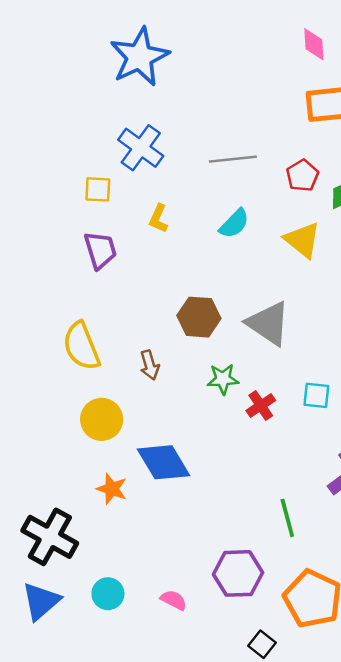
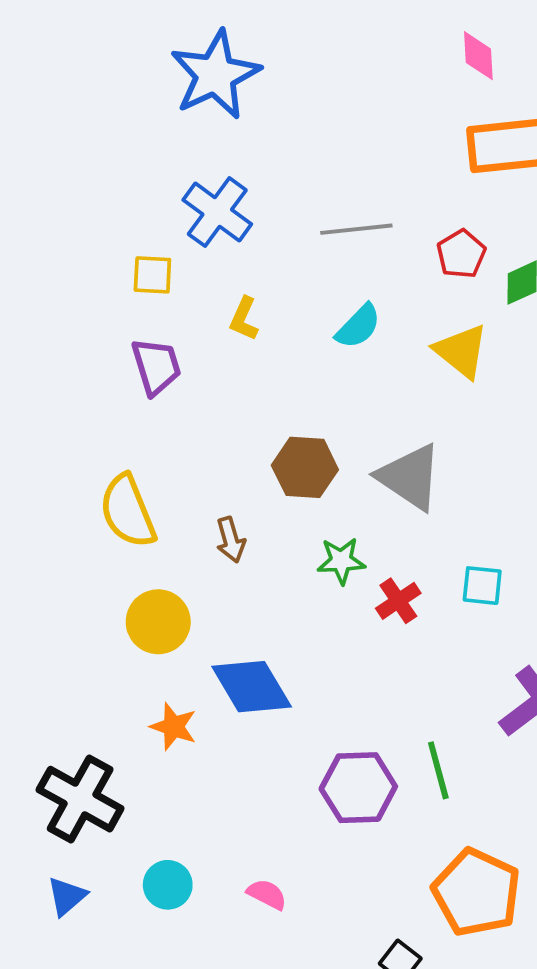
purple hexagon: (238, 573) -> (358, 788), moved
blue triangle: (41, 601) -> (67, 896), size x0.7

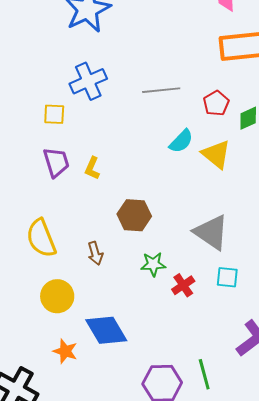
blue cross: (217, 212) -> (88, 81), turned 30
yellow L-shape: (244, 319) -> (92, 168), moved
cyan semicircle: (358, 326) -> (181, 141), moved
gray triangle: (410, 477) -> (211, 232), moved

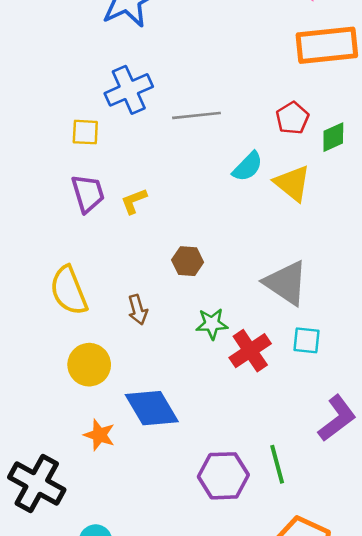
gray line: (161, 90) -> (197, 115), moved
yellow L-shape: (92, 168) -> (134, 201), turned 45
brown hexagon: (134, 215) -> (188, 261), size x0.7
red cross: (183, 285) -> (250, 351), size x1.4

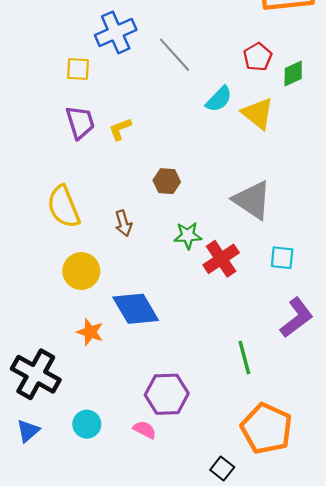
gray line: (197, 115) -> (174, 55), turned 54
cyan square: (306, 340) -> (282, 258), moved
purple hexagon: (223, 476) -> (167, 394), moved

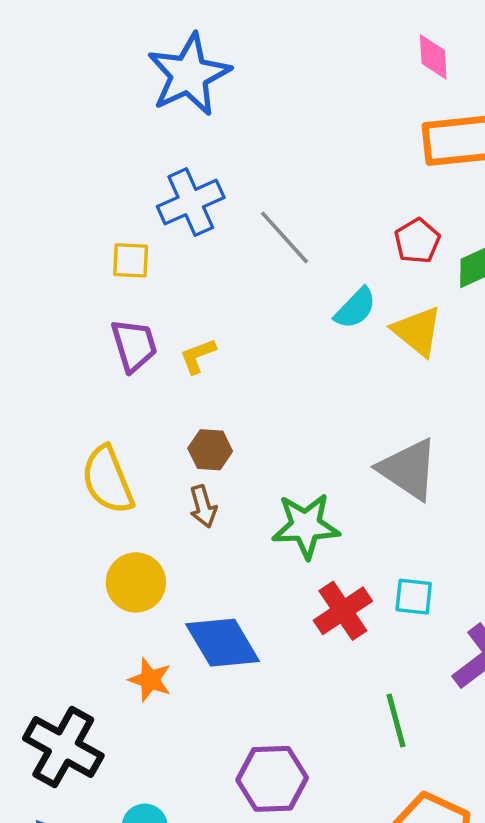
brown hexagon: (167, 181) -> (210, 450), moved
green star: (188, 236) -> (306, 526), size x1.5
cyan square: (282, 258) -> (414, 597), moved
red cross: (221, 259) -> (343, 611), moved

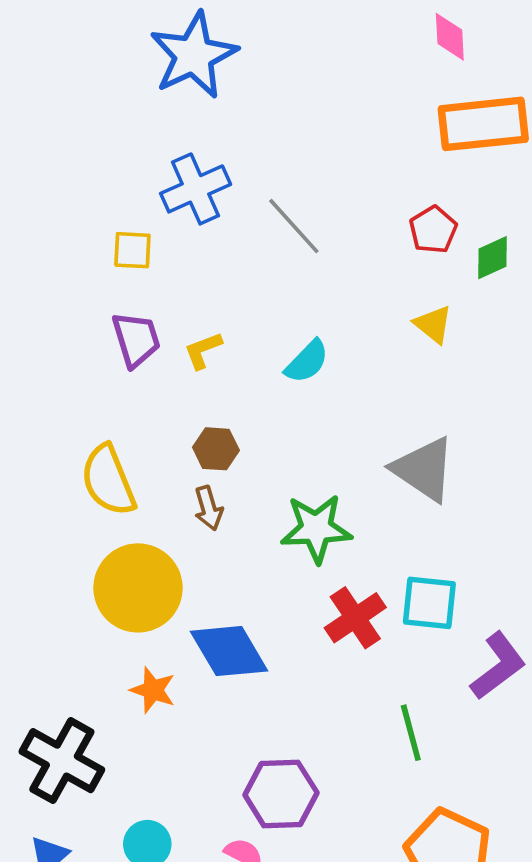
cyan semicircle: (355, 308) -> (307, 362), moved
yellow triangle: (417, 331) -> (433, 324), size x0.7
yellow circle: (136, 582) -> (138, 588), size x1.4
cyan square: (414, 597) -> (429, 603), size x1.4

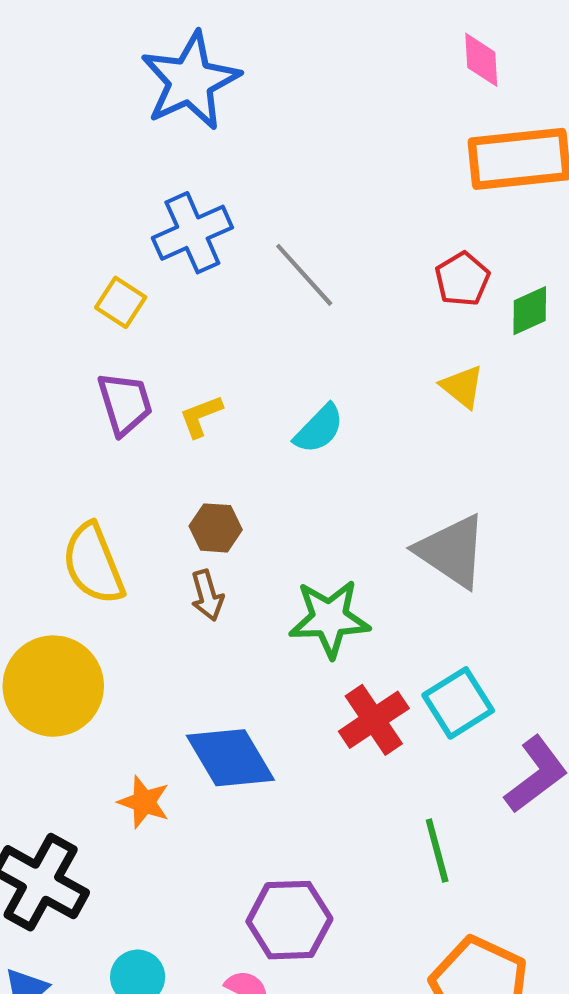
yellow square: (132, 250) -> (121, 302), turned 30
yellow circle: (138, 588) -> (53, 686), moved
cyan square: (429, 603) -> (458, 703), turned -38

